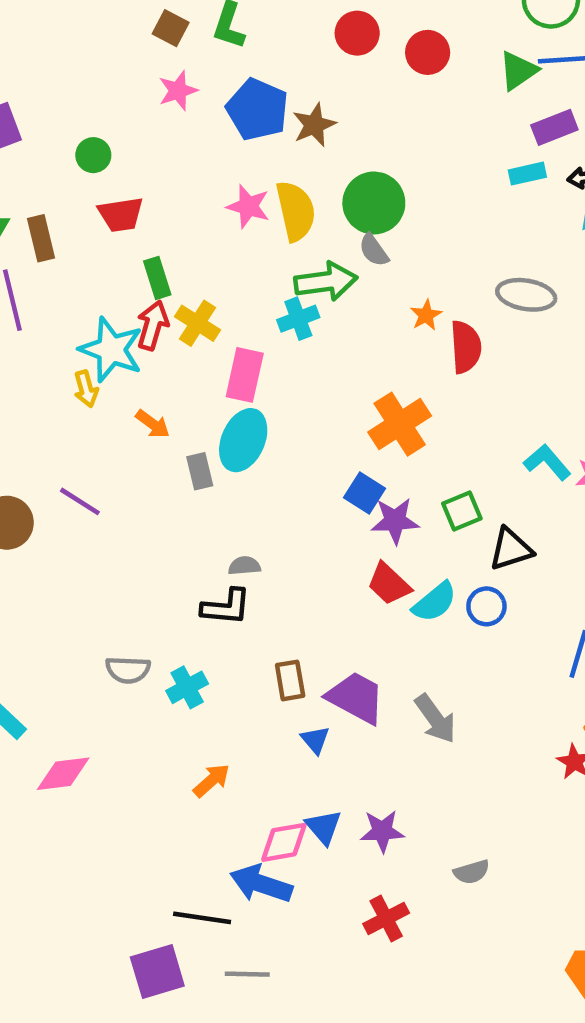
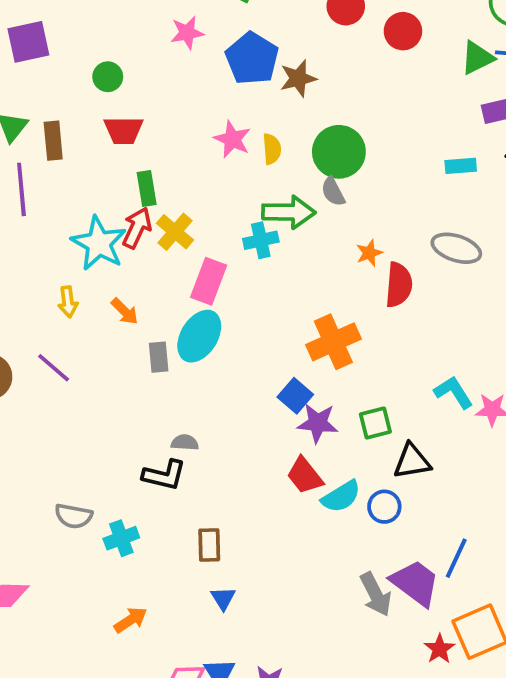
cyan rectangle: (527, 174) -> (461, 166), moved
yellow semicircle: (296, 211) -> (272, 149), size x0.6
yellow arrow: (86, 389) -> (68, 302), moved
purple trapezoid: (356, 698) -> (415, 583), moved
gray arrow: (435, 719) -> (376, 594), moved

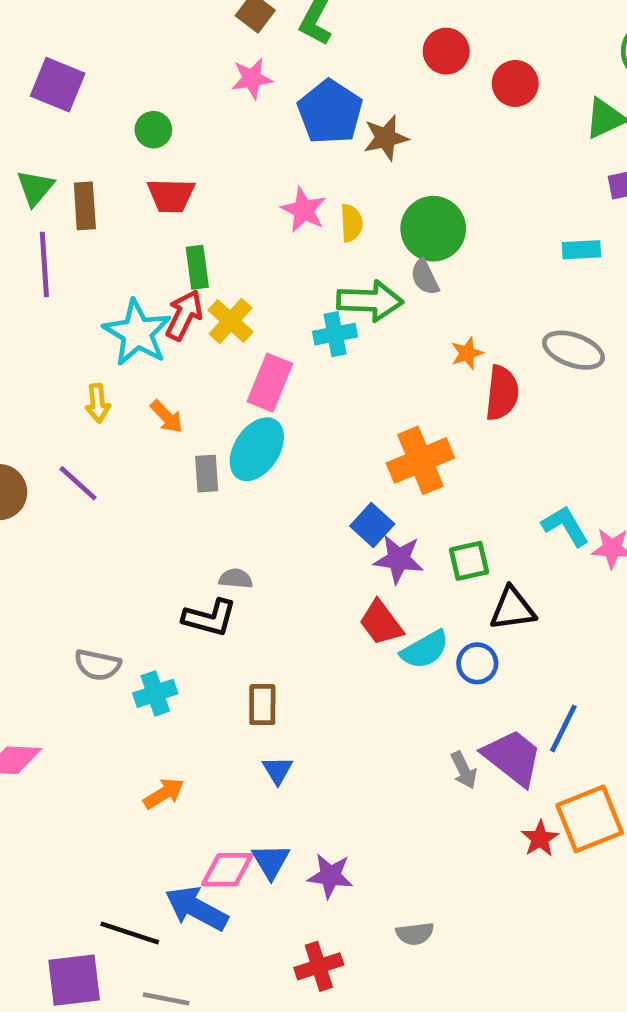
purple square: (28, 42) -> (58, 85), turned 33
gray arrow: (376, 594) -> (464, 770), size x0.7

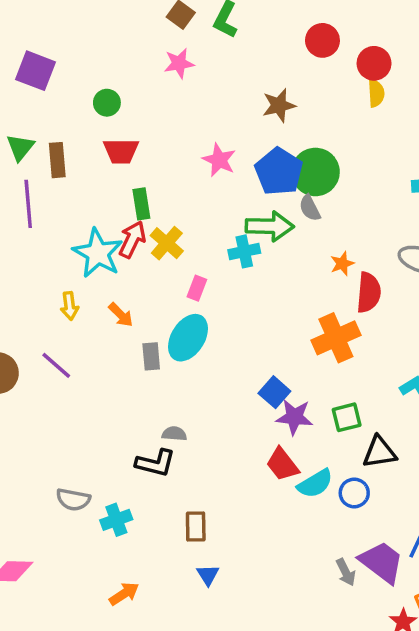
blue pentagon: (330, 112) -> (279, 172), moved
yellow semicircle: (351, 223) -> (376, 93), moved
pink rectangle: (270, 383) -> (197, 288), size x0.6
orange cross: (420, 460) -> (336, 338), moved

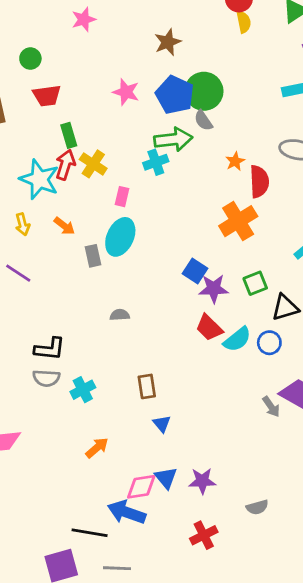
black L-shape: (155, 463) -> (50, 349), moved

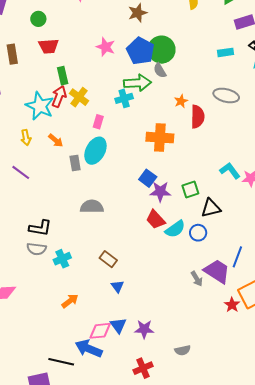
orange cross: (238, 221) -> (160, 138), moved, turned 32
gray semicircle: (120, 315) -> (92, 207), size x1.6
brown rectangle: (147, 386) -> (108, 259), turned -48

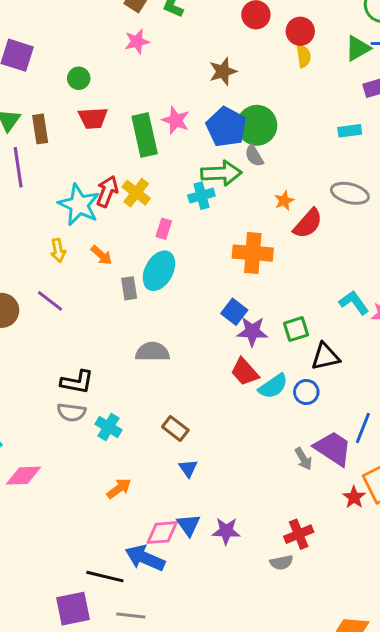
green rectangle: (63, 76) -> (145, 135), moved, size x1.6
red semicircle: (198, 117) -> (308, 223), turned 40
cyan cross: (62, 259) -> (109, 427), turned -36
red cross: (143, 368) -> (299, 534), moved

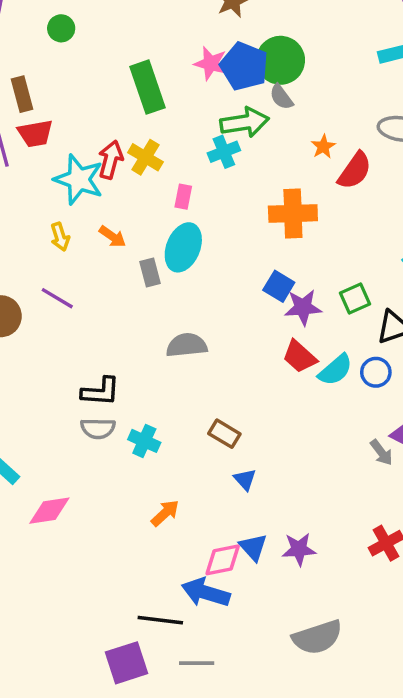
red trapezoid: (93, 118) -> (35, 133), moved
pink star: (176, 120) -> (211, 63), moved
gray semicircle: (281, 562) -> (317, 637), moved, size x1.8

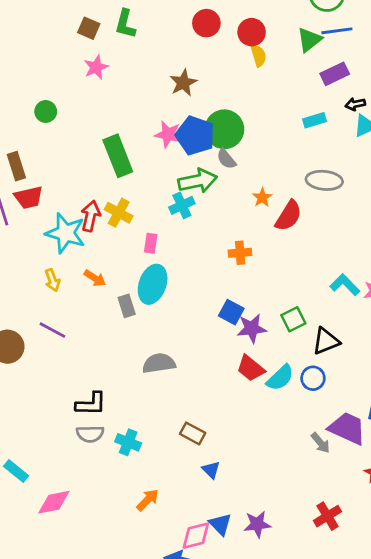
orange cross: (293, 213) -> (240, 253), size x0.6

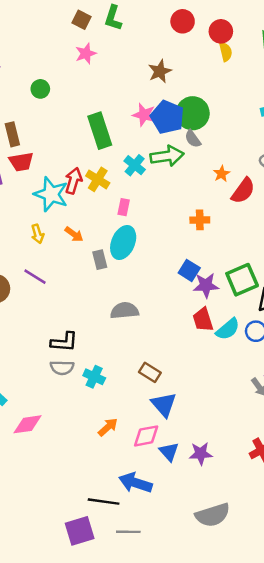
cyan cross: (182, 205) -> (135, 165), moved, turned -30
green square: (293, 319) -> (242, 280), size x1.5
red trapezoid: (251, 368) -> (203, 320), turned 30
blue triangle: (211, 470) -> (164, 405), size x1.6
pink diamond: (196, 536) -> (146, 436), moved

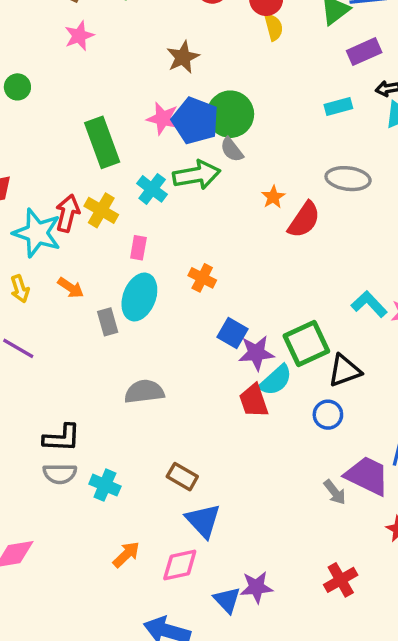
orange cross: (200, 220) -> (202, 278), moved, turned 30
cyan semicircle: (228, 329) -> (276, 380), moved
blue triangle: (169, 452) -> (227, 600), moved

